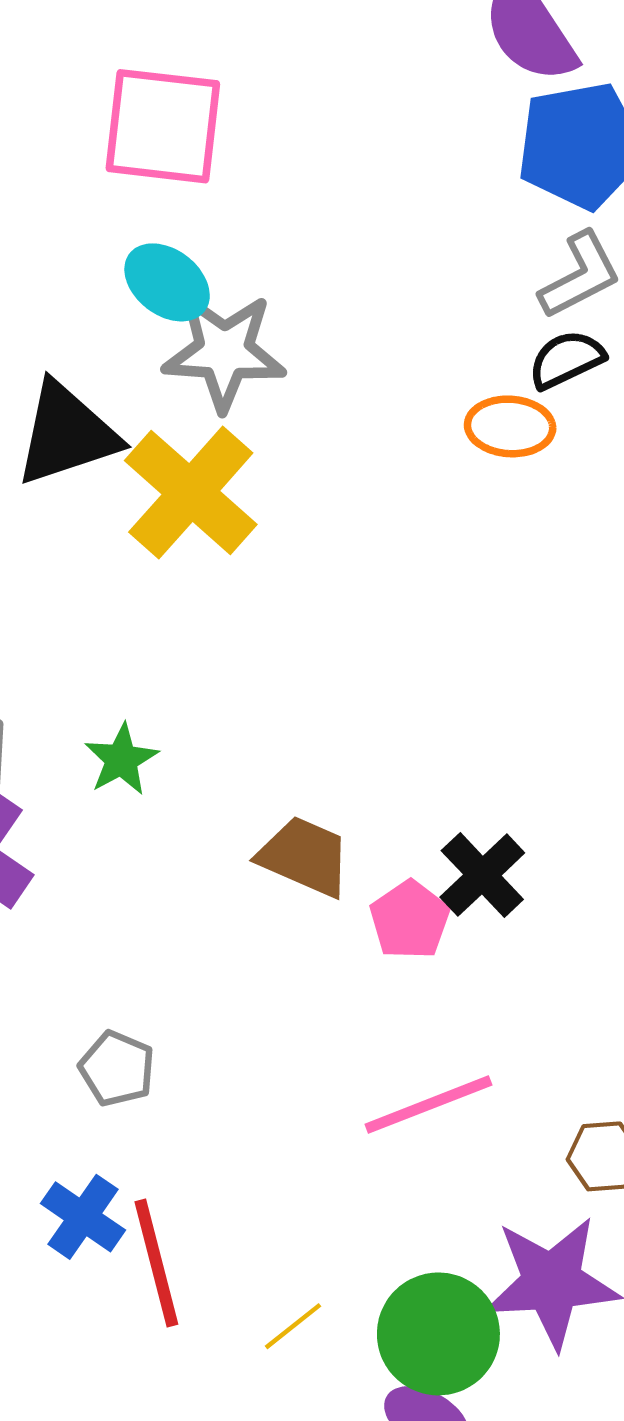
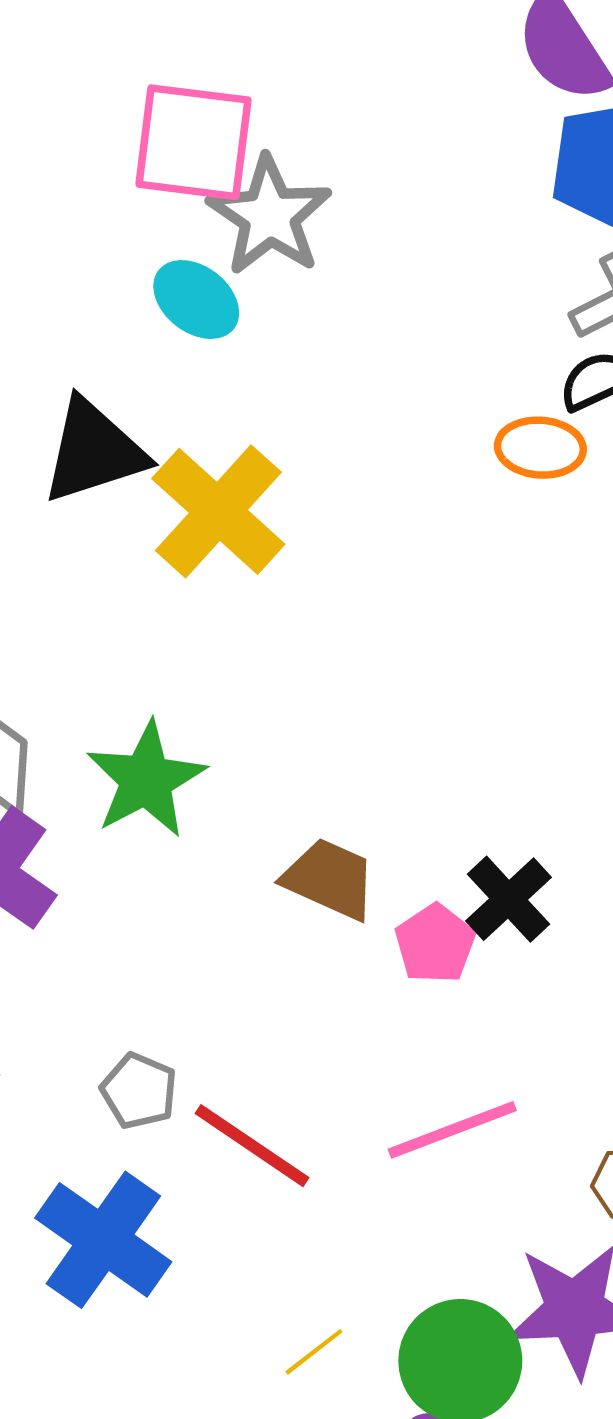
gray star: (224, 352) -> (270, 216), moved, turned 30
green star: (121, 760) -> (146, 780), size x1.6
blue cross: (83, 1217) -> (103, 1240), size x1.6
red line: (156, 1263) -> (252, 1146), moved, turned -42

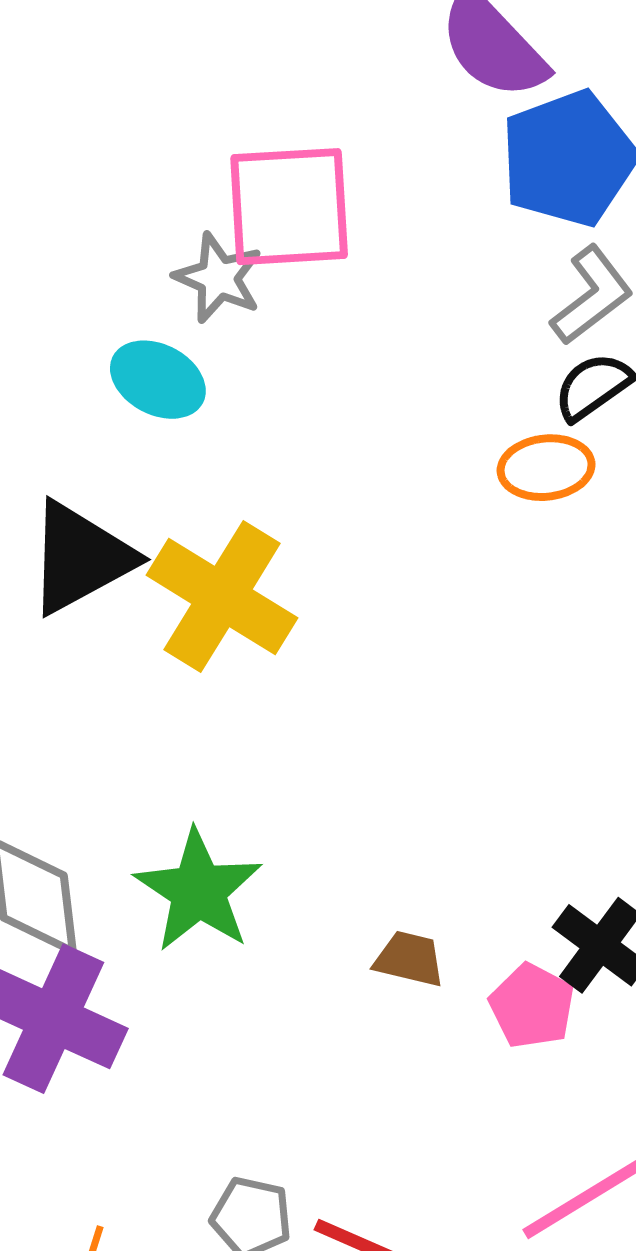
pink square: (193, 142) -> (289, 207), moved
gray star: (270, 216) -> (218, 278), size x0.7
brown trapezoid: (330, 879) -> (409, 959), size x0.7

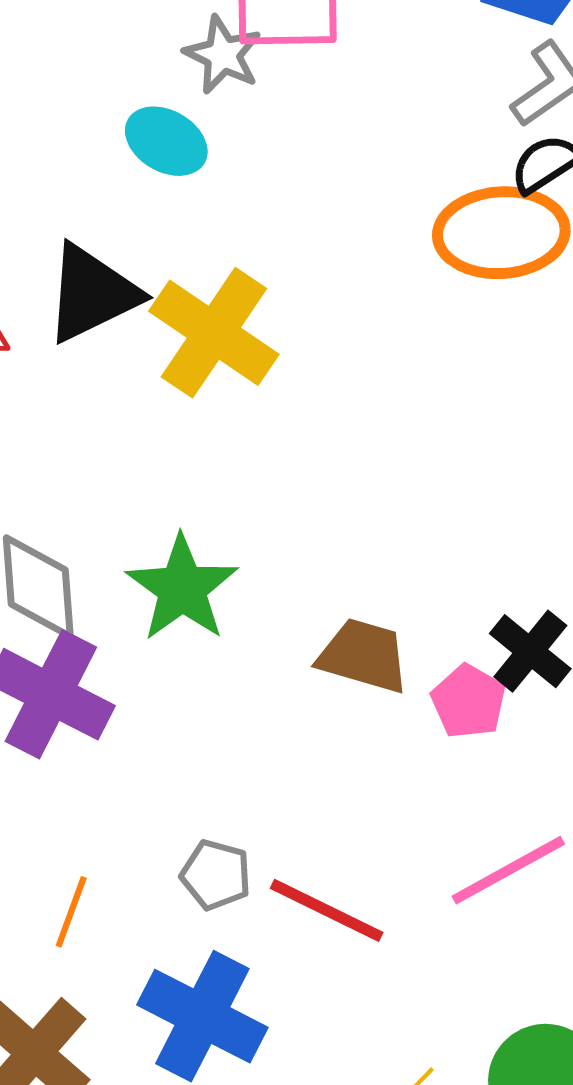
orange ellipse: (546, 468) -> (501, 233), size x1.6
brown trapezoid: (409, 959) -> (363, 656), size x1.5

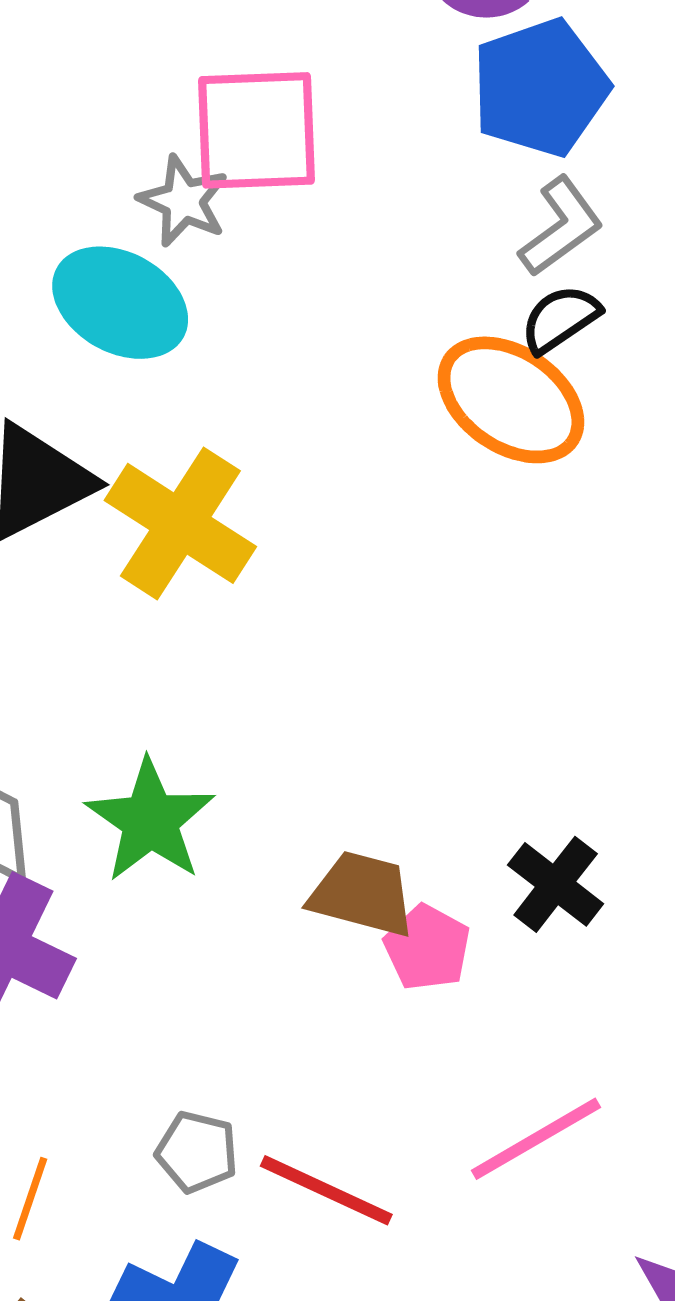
cyan ellipse: (166, 141) -> (120, 303), size x1.4
orange ellipse: (501, 233) -> (511, 400), turned 39
pink pentagon: (469, 701) -> (427, 948), moved

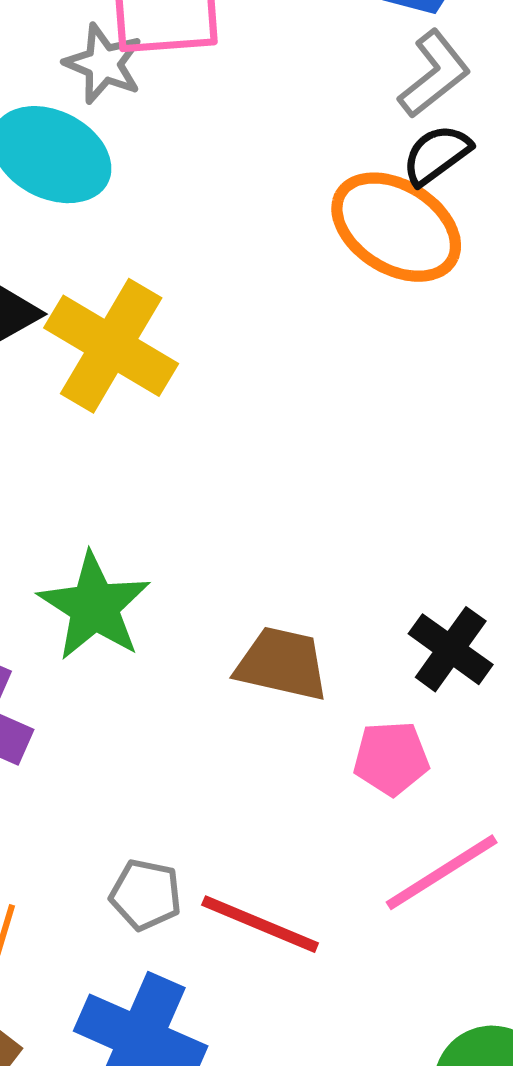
pink pentagon: (427, 948) -> (391, 758), moved, turned -30

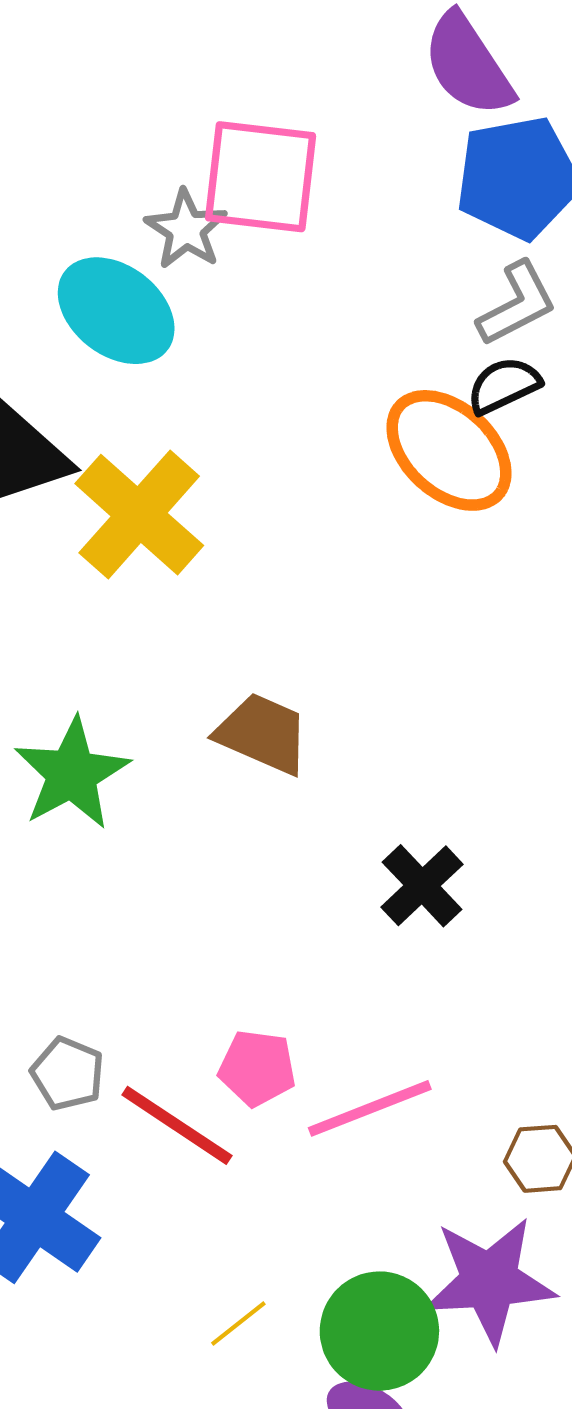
brown trapezoid: (282, 664) -> (263, 734), moved
pink pentagon: (391, 758) -> (257, 1068), moved

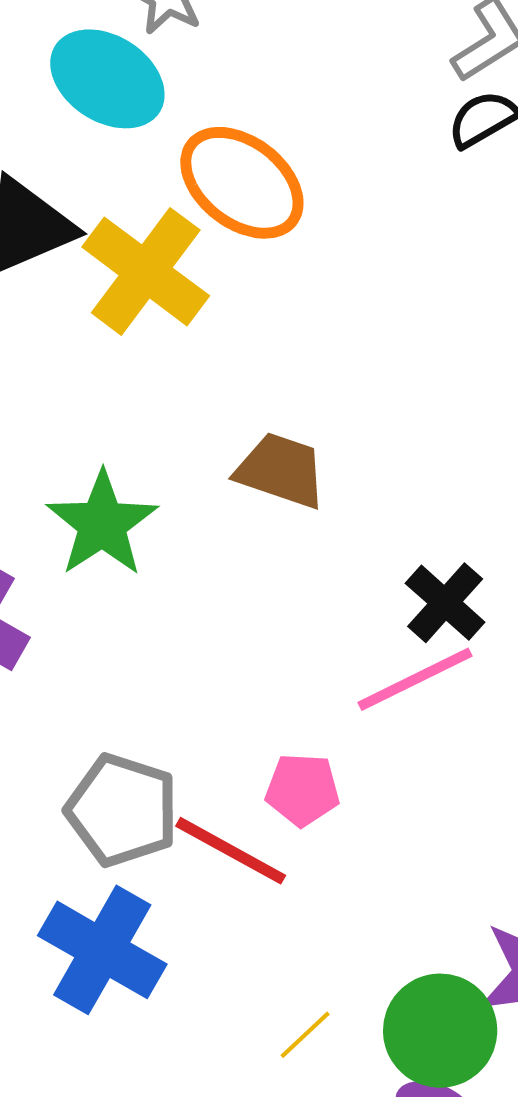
orange ellipse: (449, 450) -> (242, 183), moved
gray pentagon: (68, 1074) -> (122, 810), size x1.6
pink line: (370, 1108) -> (415, 679), moved

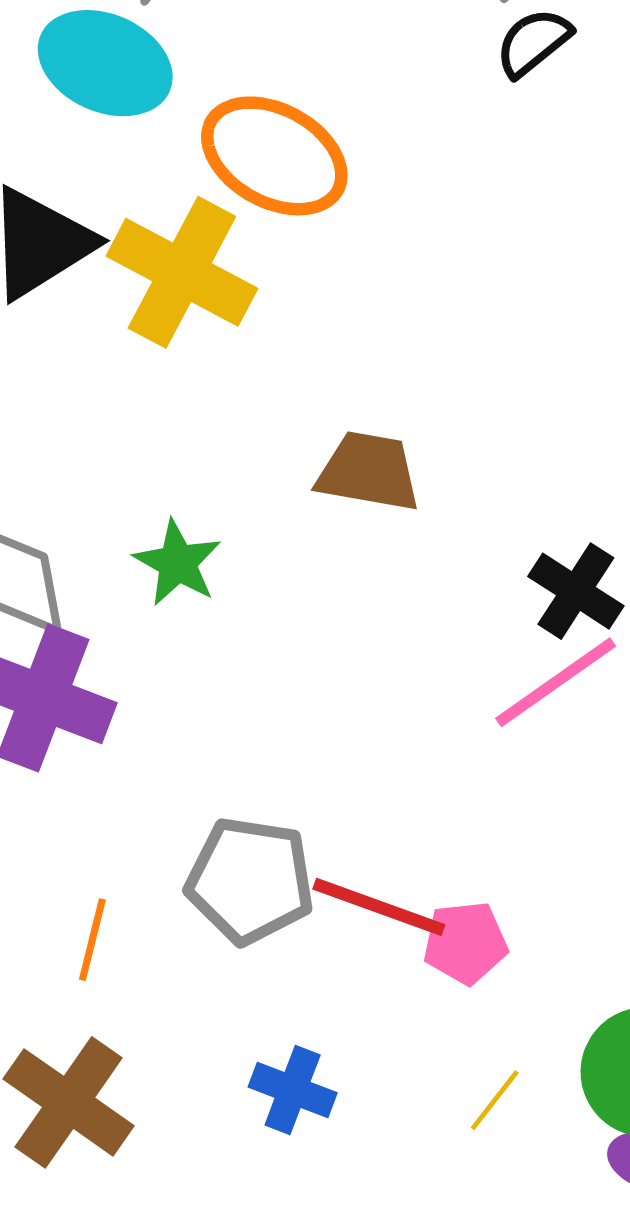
green star: (102, 524) -> (177, 563), size x0.7
pink pentagon: (302, 790) -> (465, 943), moved
blue cross: (102, 950) -> (293, 1090), moved, size x0.6

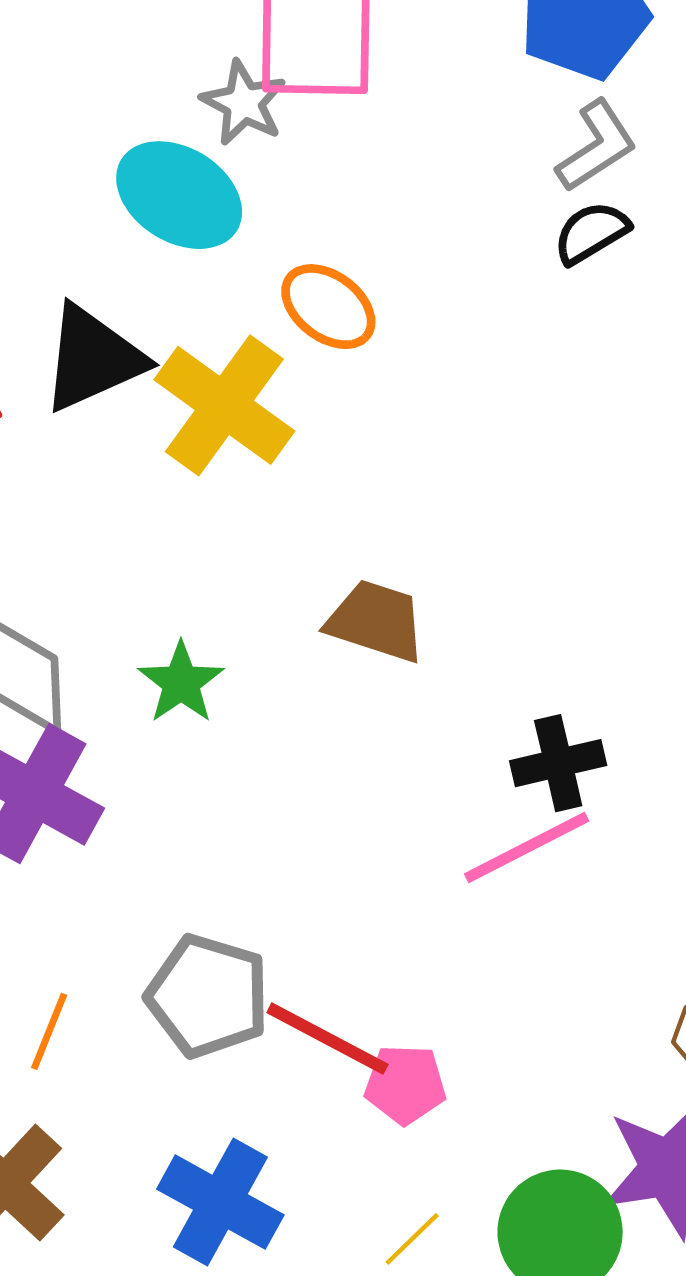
orange ellipse: (274, 156) -> (328, 307), size x0.7
black cross: (576, 591) -> (558, 763), turned 36
blue cross: (293, 1090) -> (220, 1202), size x1.5

